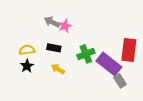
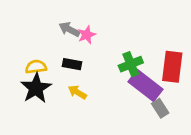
green cross: (86, 54) -> (131, 64), moved
black star: (27, 66) -> (36, 88), size x1.6

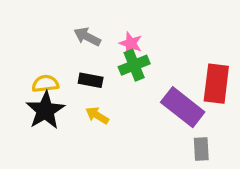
pink star: (87, 35) -> (131, 43), moved, turned -30
green cross: (131, 64) -> (134, 65), moved
gray rectangle: (160, 108) -> (201, 149), moved, turned 30

